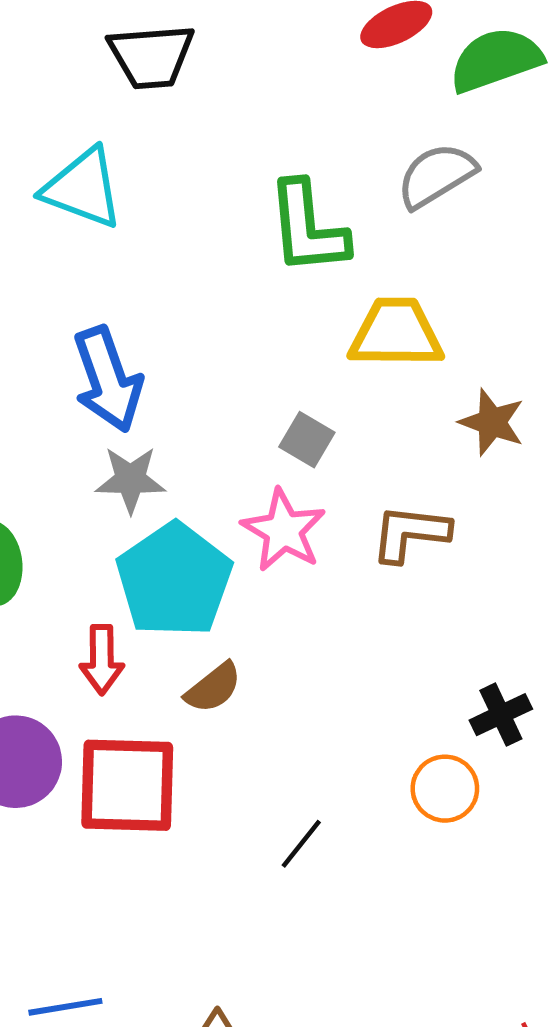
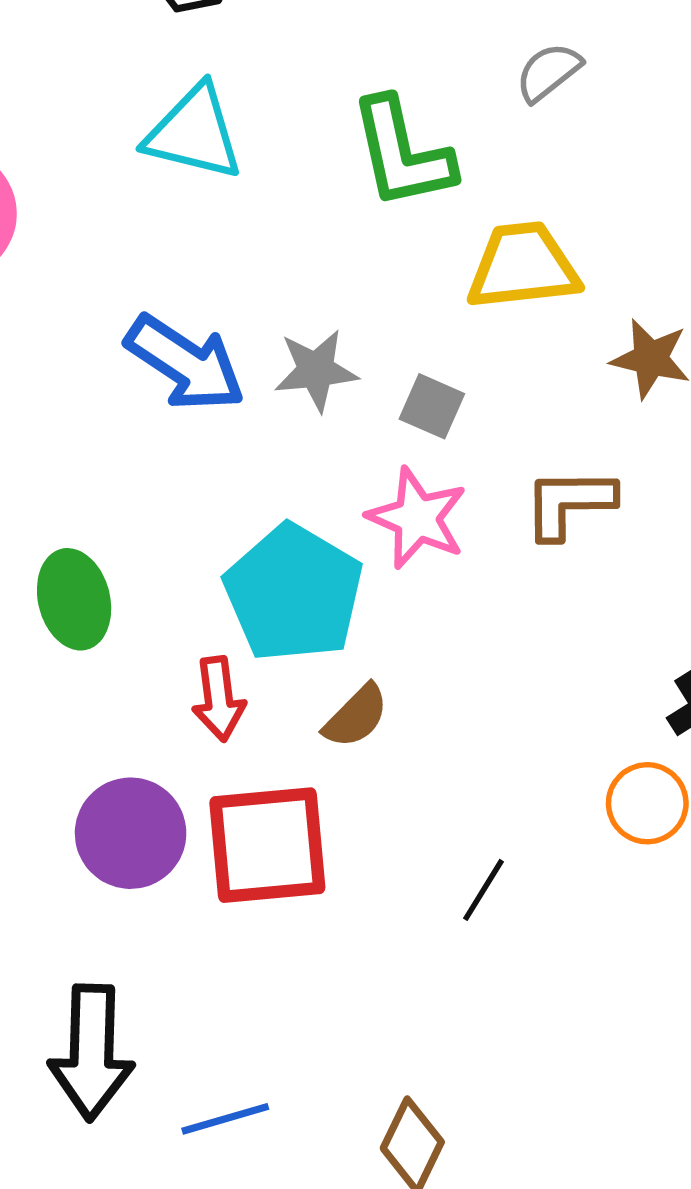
gray semicircle: (436, 176) -> (548, 72), size x0.7
cyan triangle: (83, 188) -> (194, 133), moved
blue arrow: (108, 379) -> (185, 363), turned -30
gray star: (130, 480) -> (316, 370), moved

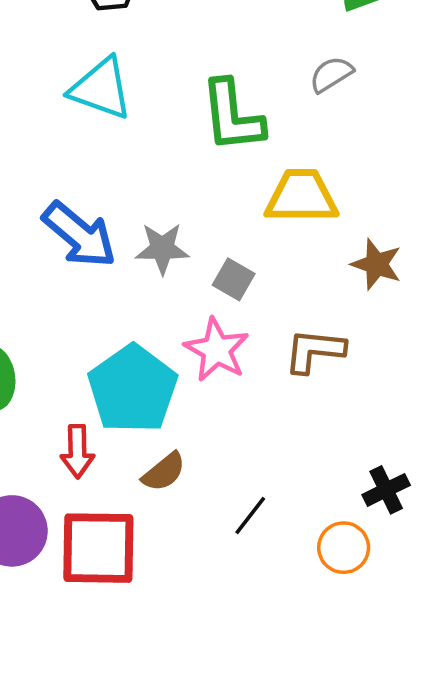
black line: (483, 890) -> (250, 516), moved

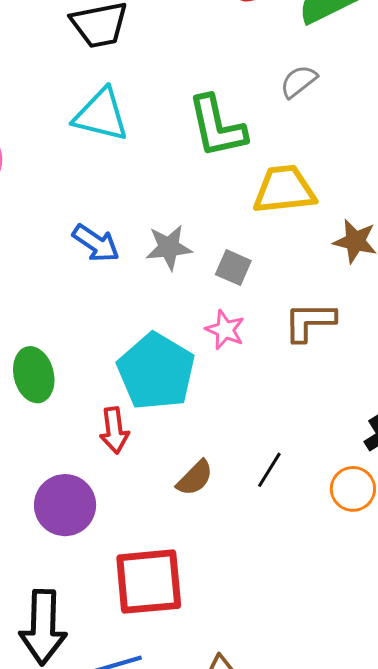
blue arrow: (79, 235) -> (96, 243), size x0.7
pink star: (217, 350) -> (225, 330), size x0.7
brown semicircle: (164, 472) -> (195, 478), moved
red square: (98, 548) -> (149, 582), moved

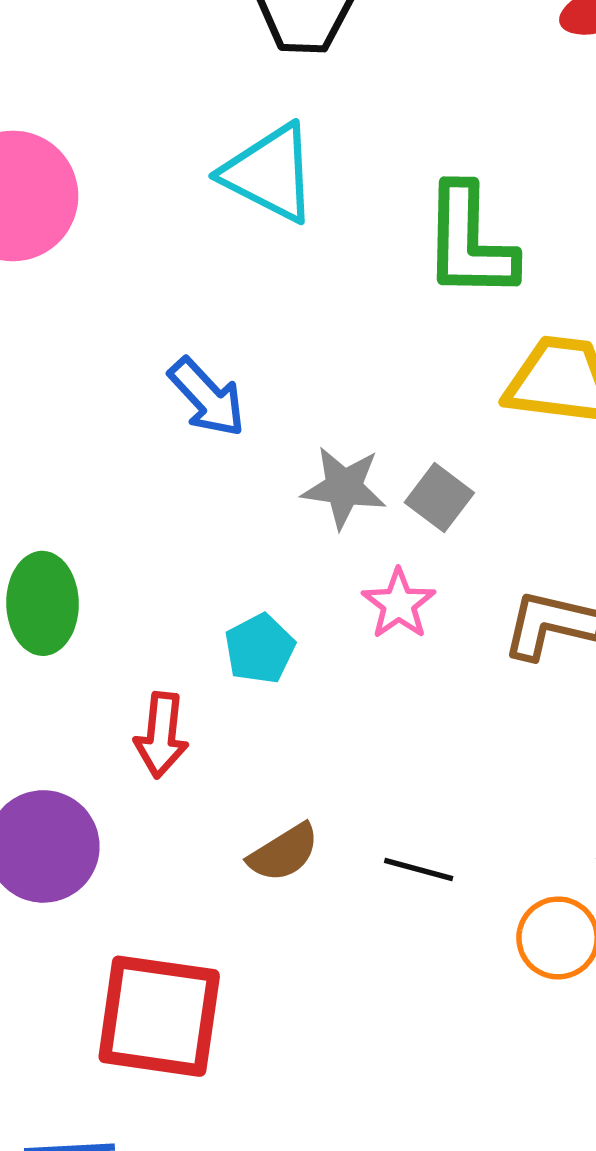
gray star: (169, 247) -> (344, 487), moved
cyan pentagon: (156, 371) -> (260, 649), size x0.5
black line: (269, 470) -> (419, 869), turned 60

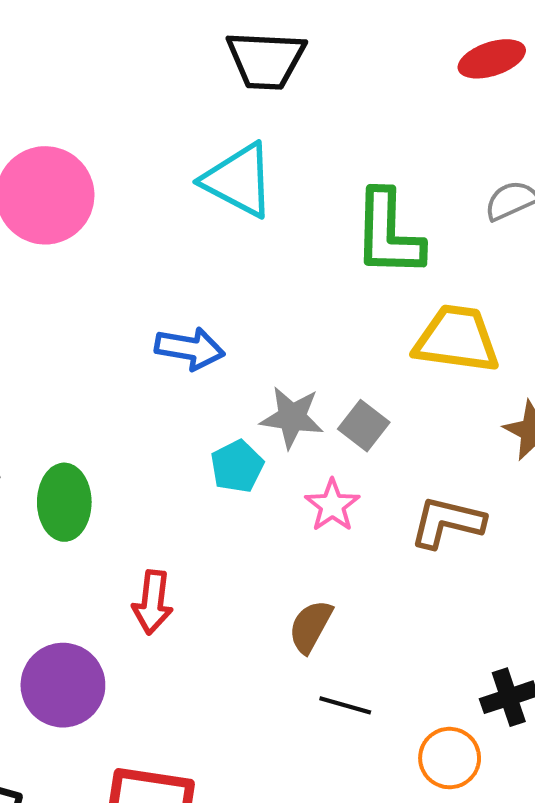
blue arrow: (207, 397) -> (190, 348), turned -38
cyan pentagon: (260, 649) -> (237, 466), moved
brown semicircle: (284, 853) -> (310, 626), moved, turned 150

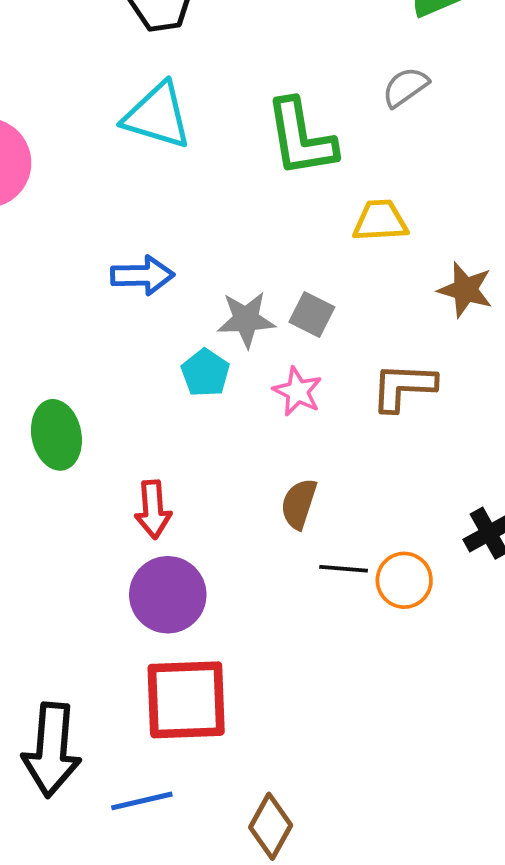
yellow trapezoid: (457, 339) -> (380, 221), size x0.7
purple circle: (63, 685) -> (168, 595), moved
orange circle: (450, 758) -> (404, 580), moved

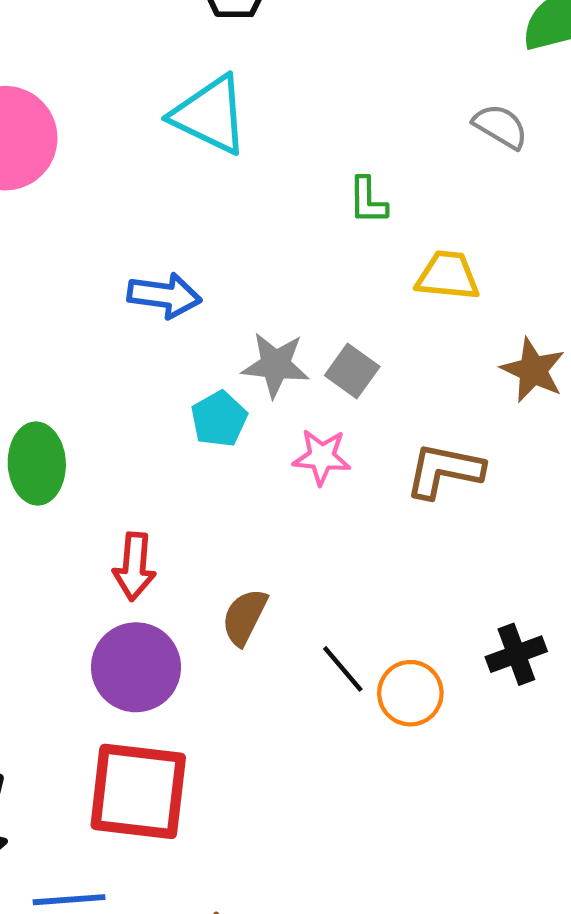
gray semicircle: (405, 87) -> (500, 126), turned 57
green L-shape: (301, 138) -> (368, 201), moved, size x0.5
pink star: (298, 391) -> (322, 457), turned -30
brown semicircle: (299, 504) -> (245, 617), moved
black line: (344, 569) -> (343, 669), turned 36

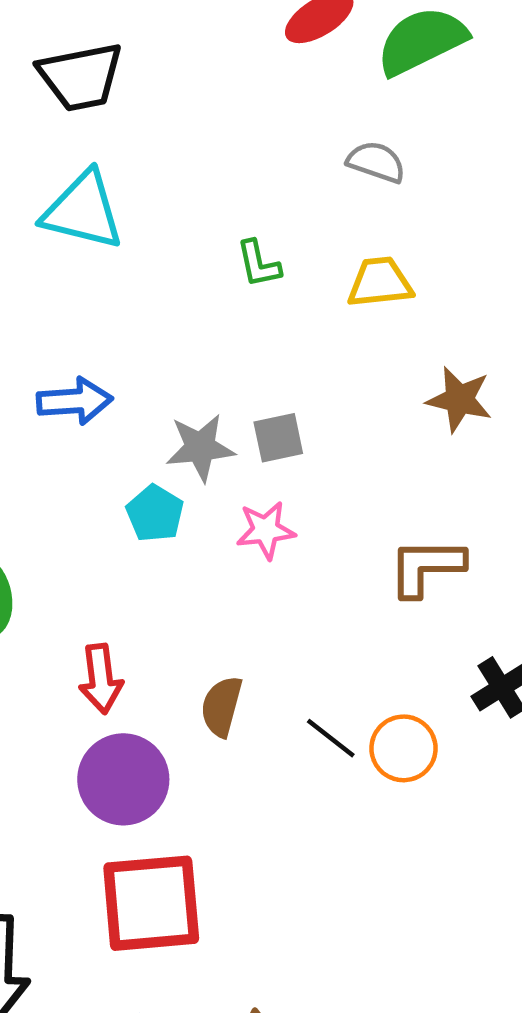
yellow trapezoid: (448, 276) -> (380, 282), moved
gray square: (352, 371) -> (278, 438), turned -36
brown L-shape: (444, 471) -> (426, 567), moved

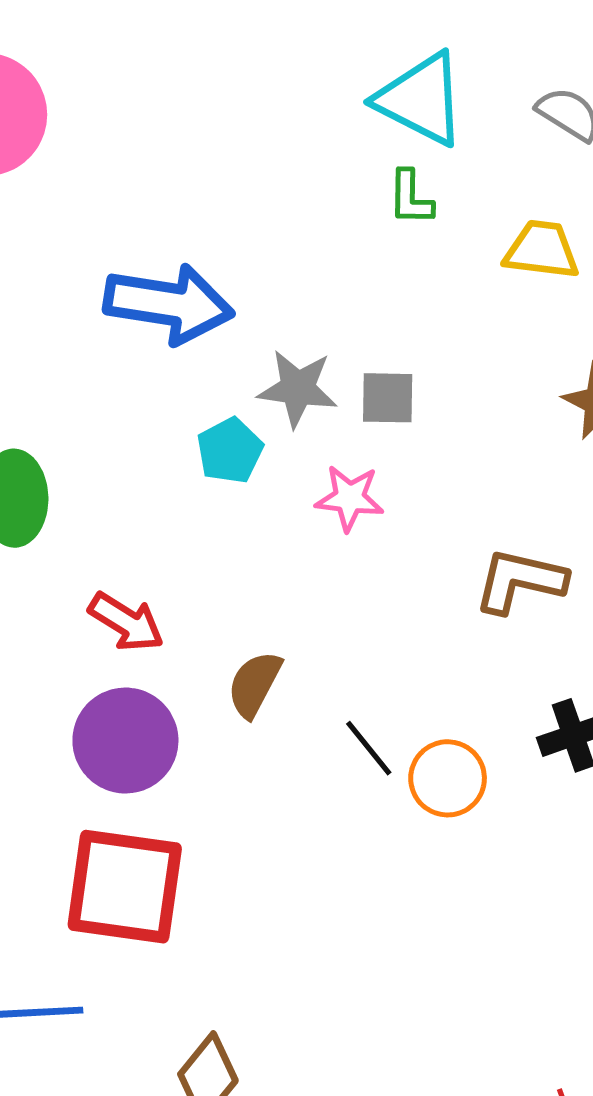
cyan triangle: (83, 211) -> (421, 99), moved
blue arrow: (75, 401) -> (169, 304), size x1.5
red arrow: (101, 679) -> (126, 622), turned -64

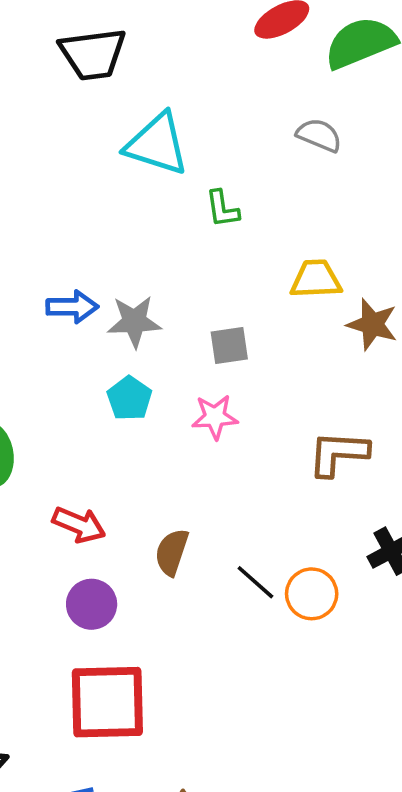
cyan triangle: (421, 99) -> (157, 144), moved
yellow trapezoid: (542, 250) -> (316, 279), moved
blue arrow: (169, 304) -> (72, 307), size x0.6
gray star: (298, 388) -> (134, 322), moved
purple circle: (125, 741) -> (92, 604), size x0.7

